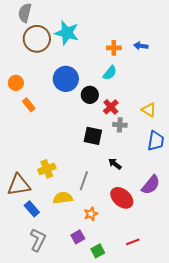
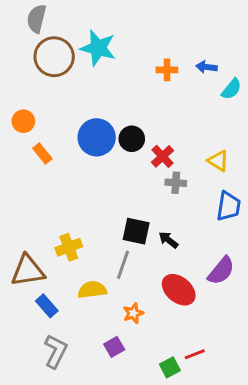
cyan semicircle: (110, 73) -> (231, 89), moved
blue circle: (66, 79) -> (97, 137), moved
black square: (93, 136) -> (136, 231), moved
green square: (98, 251) -> (170, 367), moved

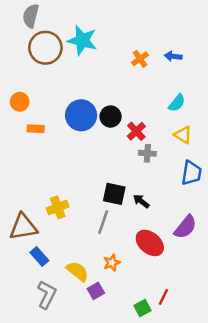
orange cross: (167, 70) -> (140, 59), turned -35
cyan semicircle: (231, 89) -> (177, 103), moved
orange rectangle: (42, 153) -> (36, 129), turned -49
yellow semicircle: (92, 290) -> (77, 271), moved, turned 45
red line: (195, 354) -> (163, 297), turned -42

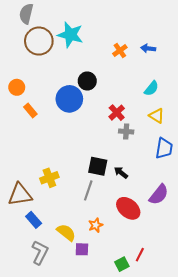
black circle: (111, 116) -> (87, 81), moved
orange rectangle: (36, 129) -> (30, 110), turned 48
purple square: (96, 291) -> (82, 249), turned 32

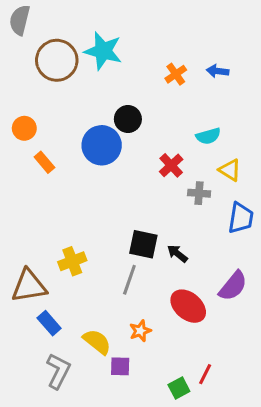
gray semicircle: (26, 14) -> (20, 20), moved
cyan semicircle: (151, 88) -> (208, 136), moved, turned 35
gray cross: (126, 132) -> (199, 193), moved

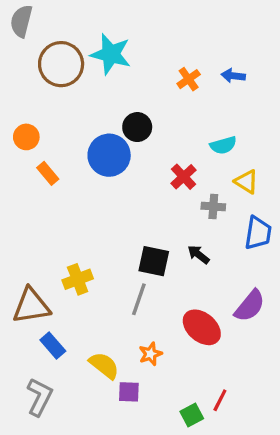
black arrow: (177, 254) -> (198, 255), moved
gray L-shape: (58, 371) -> (40, 397), moved

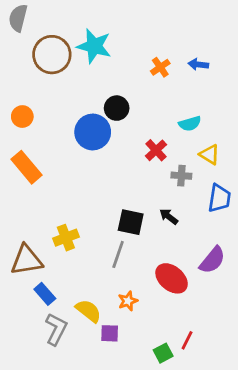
orange rectangle: (48, 173) -> (27, 167), moved, size x1.6
gray L-shape: (40, 397) -> (56, 329), moved

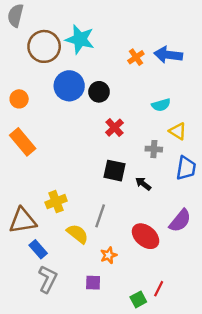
blue arrow: (198, 64) -> (168, 55), size x1.6
blue circle: (93, 132) -> (69, 86), moved
red cross: (156, 150) -> (114, 128), moved
black square: (131, 222) -> (114, 171), moved
yellow semicircle: (88, 311) -> (78, 234), moved

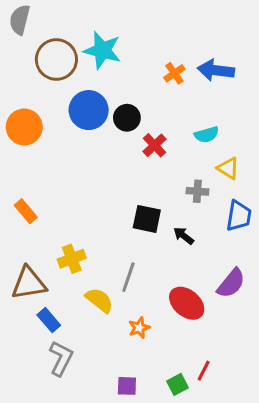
orange circle: (19, 99) -> (24, 127), size x1.5
red cross: (114, 128) -> (154, 145), moved
orange rectangle: (23, 142) -> (26, 211), moved, size x0.7
purple square: (93, 283) -> (127, 386), moved

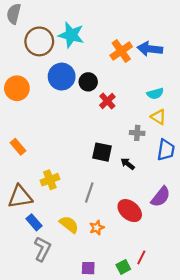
orange cross: (174, 73) -> (121, 51), size x1.5
cyan semicircle: (207, 135) -> (155, 94), moved
yellow semicircle: (99, 300) -> (69, 224), moved

